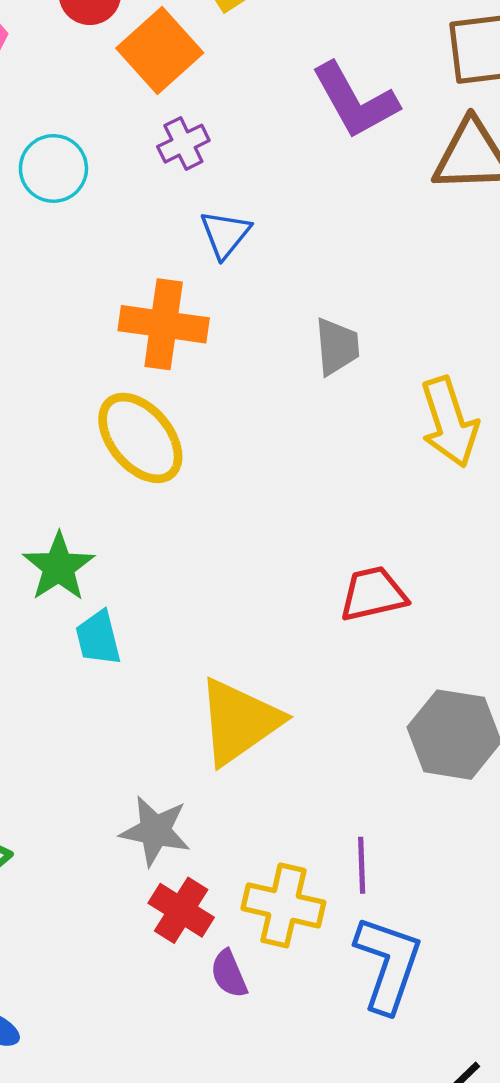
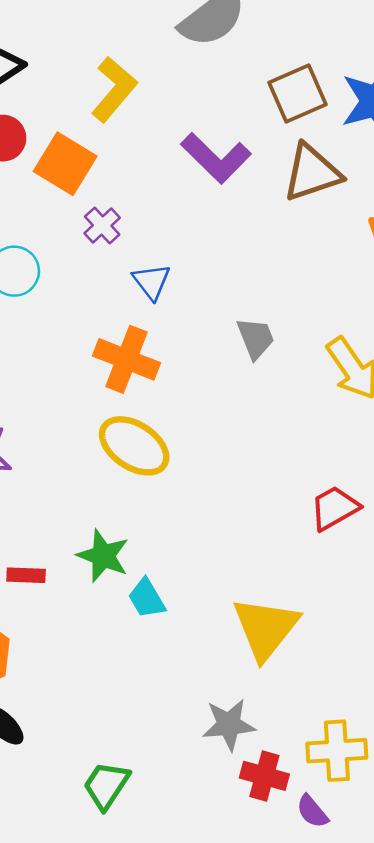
orange cross: (164, 324) -> (127, 359), turned 30

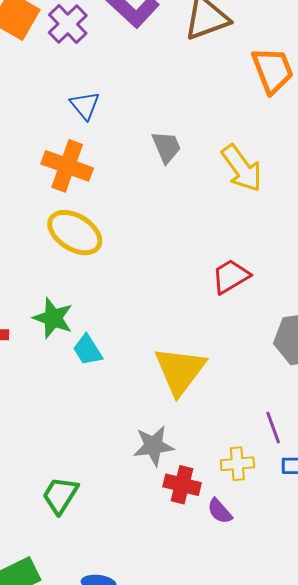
purple cross: (102, 225) -> (68, 24), moved, size x1.4
yellow cross: (337, 751) -> (237, 464), size x0.7

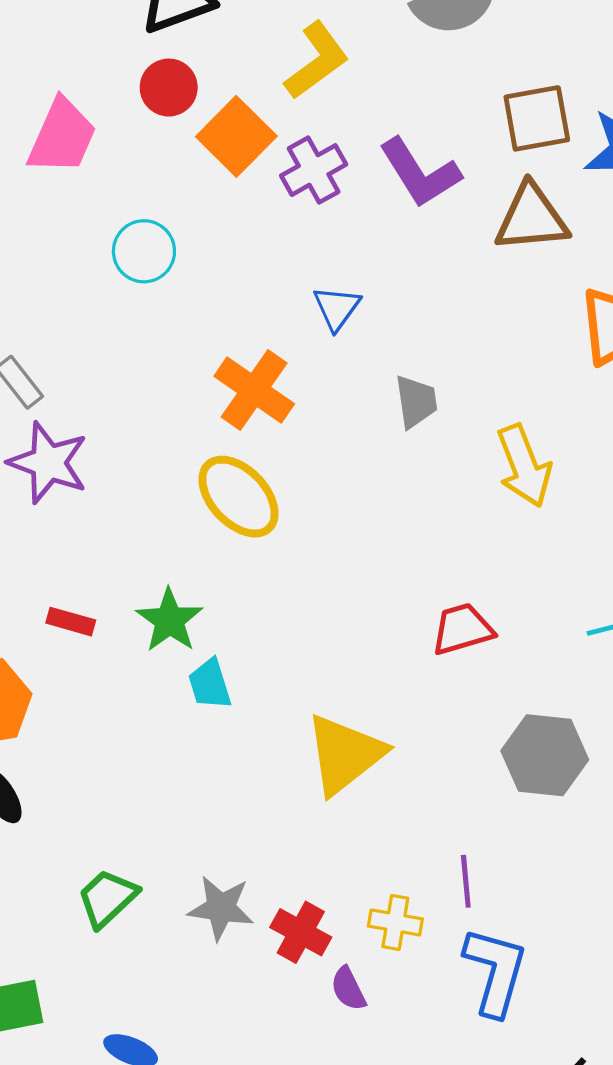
blue triangle: (85, 105) -> (337, 308), moved
gray star: (154, 446) -> (221, 908), moved

